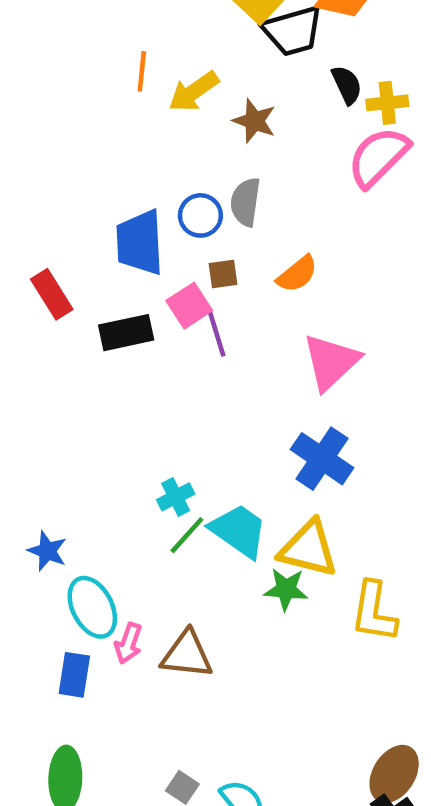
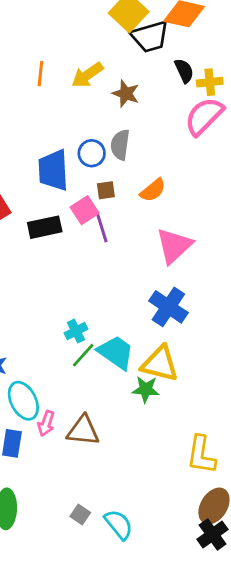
orange line: (142, 71) -> (40, 74), moved
yellow L-shape: (374, 612) -> (201, 455), moved

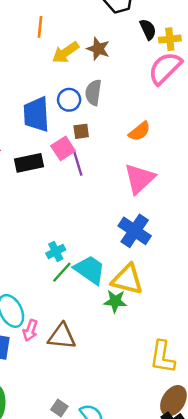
orange line: (40, 74) -> (40, 27), moved
yellow arrow: (87, 75) -> (65, 52), moved
orange semicircle: (153, 190) -> (139, 131), moved

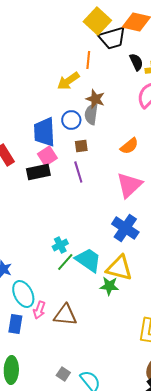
orange line: (40, 27) -> (88, 60), moved
brown star: (98, 49) -> (95, 99), moved
pink square: (63, 148) -> (47, 156), moved

